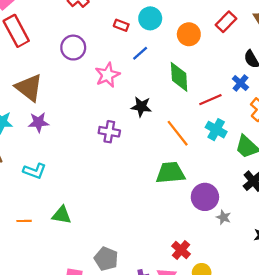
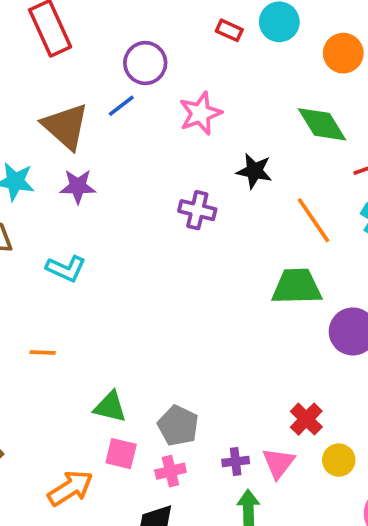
blue line: (140, 53) -> (121, 106), moved
green diamond: (179, 77) -> (322, 124), turned -32
green triangle: (62, 215) -> (110, 407), moved

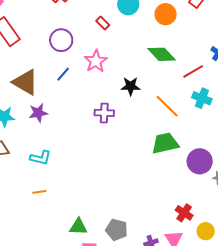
red rectangle: (229, 30) -> (103, 23), moved, turned 32
blue line: (121, 106) -> (63, 74), moved
orange line: (43, 353) -> (39, 192), moved

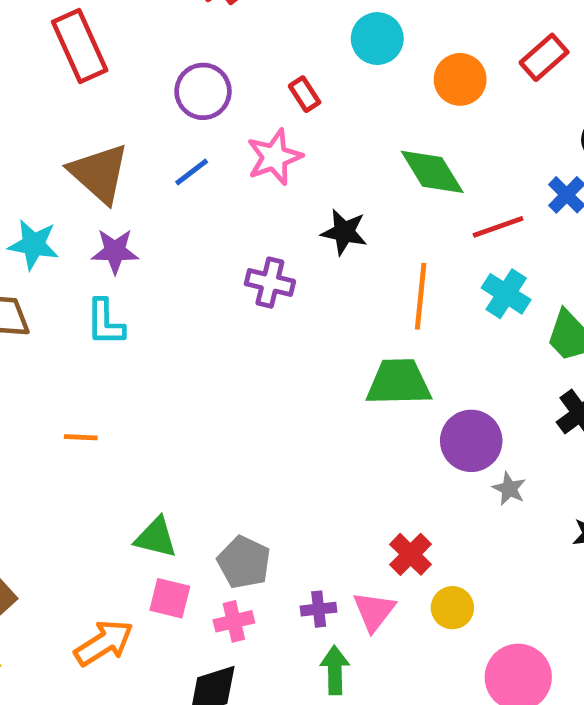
red rectangle: (103, 23) -> (305, 94), moved
orange line: (167, 106) -> (421, 296), turned 40
cyan L-shape: (40, 158) -> (105, 322), moved, turned 65

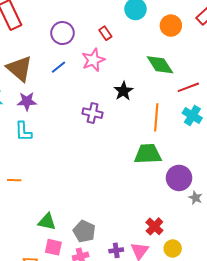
black star: (344, 232) -> (123, 91), turned 30

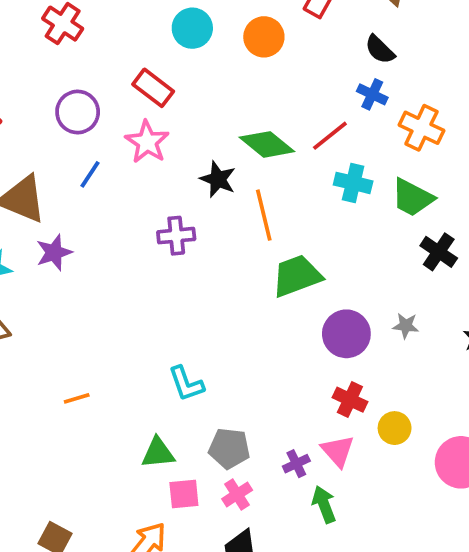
red rectangle: (105, 33) -> (153, 88), size x1.5
green diamond: (160, 65) -> (267, 144), moved
orange line: (156, 117) -> (264, 215), moved
cyan L-shape: (23, 131) -> (186, 384), moved
purple circle: (179, 178) -> (346, 334), moved

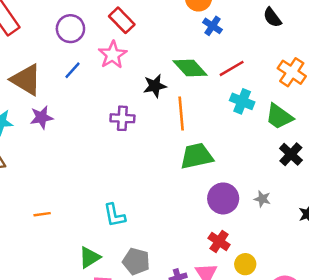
blue cross: (372, 94) -> (212, 26), moved
black star: (218, 179) -> (155, 86), turned 30
green triangle: (158, 453) -> (90, 257), turned -35

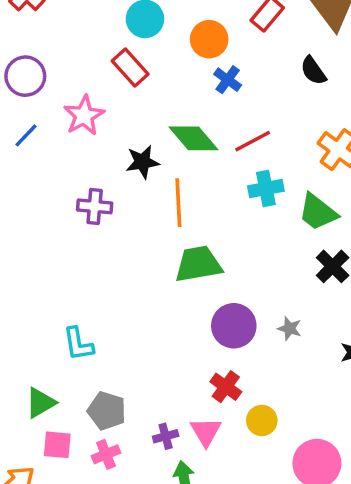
red rectangle: (122, 20) -> (130, 67), moved
cyan cross: (242, 101) -> (266, 188), turned -35

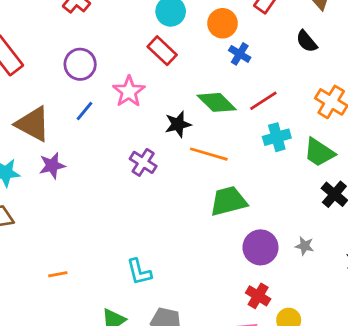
orange line: (178, 203) -> (209, 154), turned -66
purple cross: (95, 206) -> (143, 162), turned 32

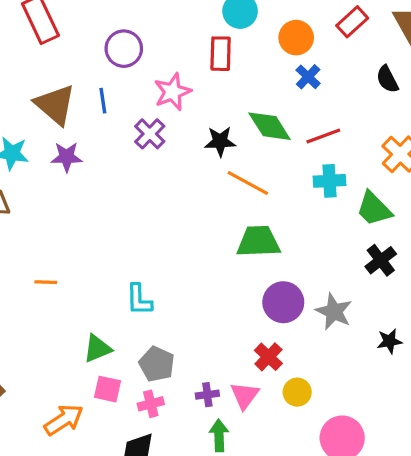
red rectangle: (162, 51) -> (221, 54), turned 36
blue line: (84, 111) -> (103, 101), moved, turned -60
purple cross: (143, 162) -> (150, 134), moved
gray star: (305, 246) -> (334, 312), size x1.6

